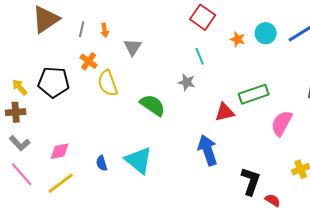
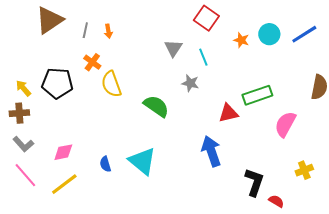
gray triangle: (133, 47) -> (173, 48), moved

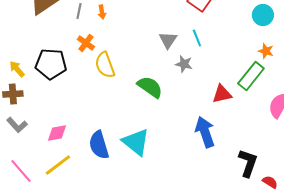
orange star: (241, 40) -> (266, 51), moved
gray triangle: (173, 48) -> (168, 40), moved
green rectangle: (257, 95) -> (251, 76), turned -32
blue semicircle: (105, 164) -> (99, 145), size x1.8
pink line: (25, 175) -> (21, 171), moved

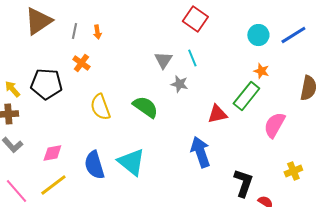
yellow semicircle: (105, 65) -> (100, 107), moved

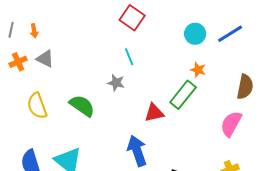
gray triangle: (163, 60) -> (45, 59), moved, turned -36
orange cross: (81, 63) -> (18, 62), turned 30
pink semicircle: (274, 125) -> (231, 124), moved

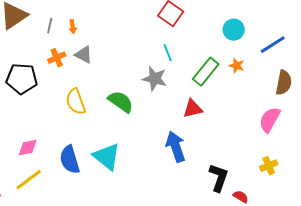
blue line: (230, 34) -> (273, 45), moved
gray star: (116, 83) -> (155, 79), size x1.4
green rectangle: (183, 95) -> (206, 72), moved

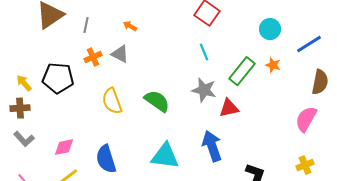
orange arrow: (73, 27) -> (130, 26), moved, turned 128
gray star: (155, 79) -> (204, 90), moved
cyan triangle: (107, 157) -> (165, 156), moved, turned -32

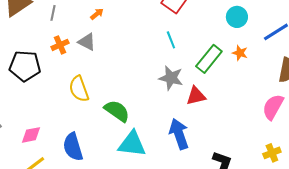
orange arrow: (130, 26) -> (97, 14), turned 112
green semicircle: (157, 101) -> (117, 111), moved

